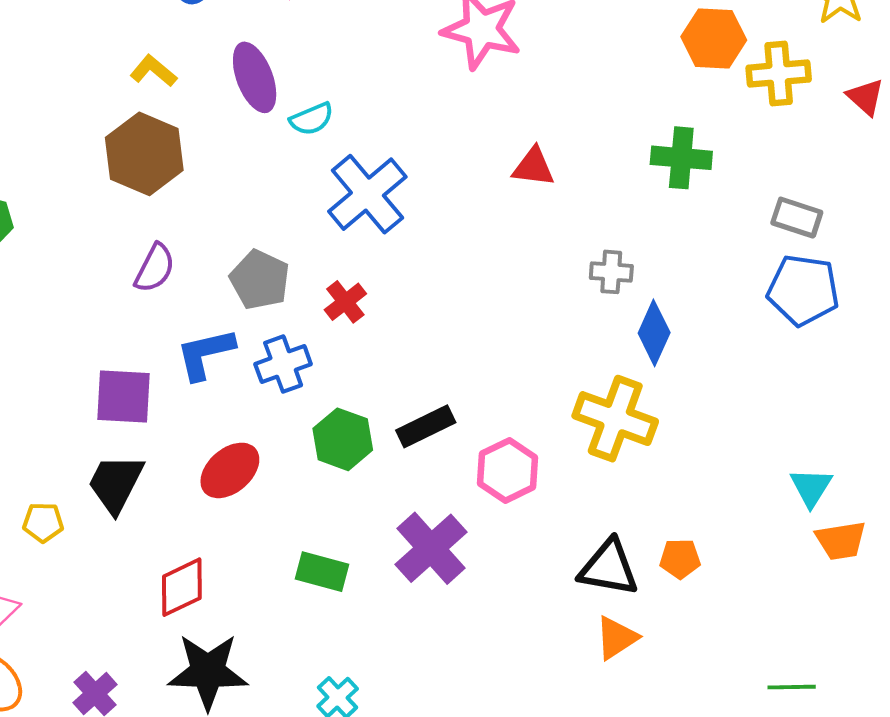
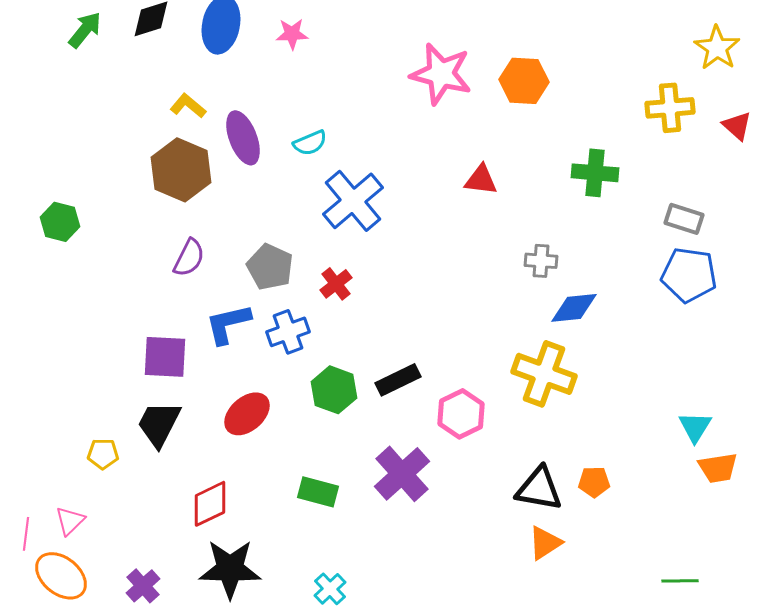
orange hexagon: (714, 38) -> (524, 81), moved
purple ellipse: (255, 77) -> (243, 138), moved
blue diamond: (654, 333) -> (574, 308), turned 60

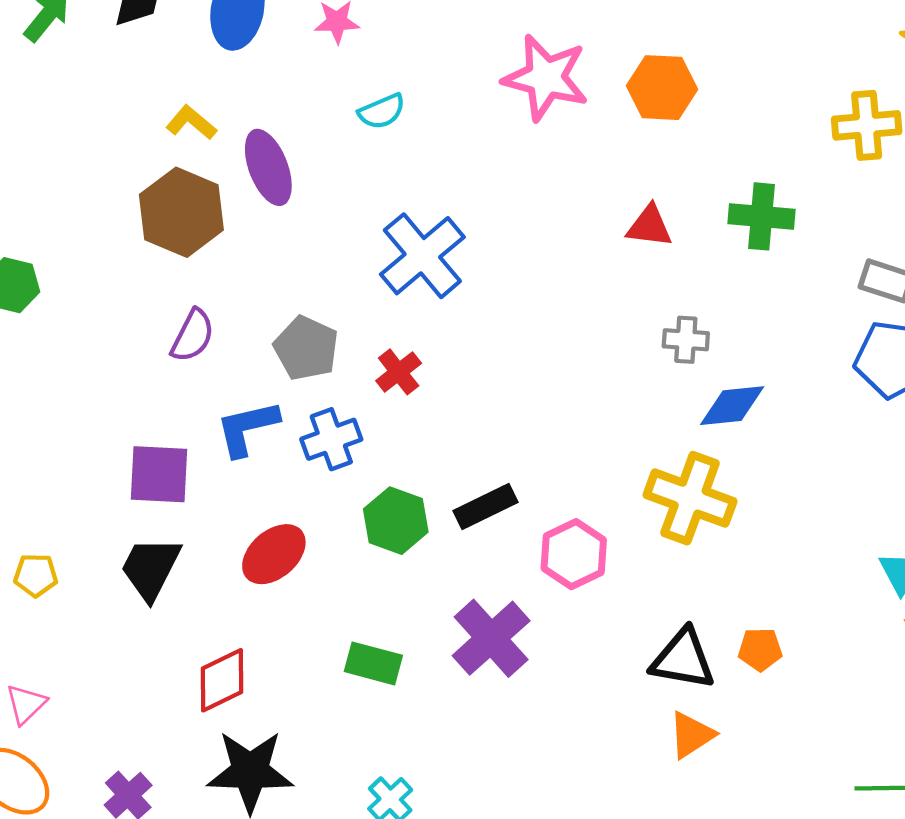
cyan semicircle: (310, 143) -> (382, 111), moved
red triangle: (481, 180) -> (649, 226), moved
yellow pentagon: (103, 454) -> (36, 575), moved

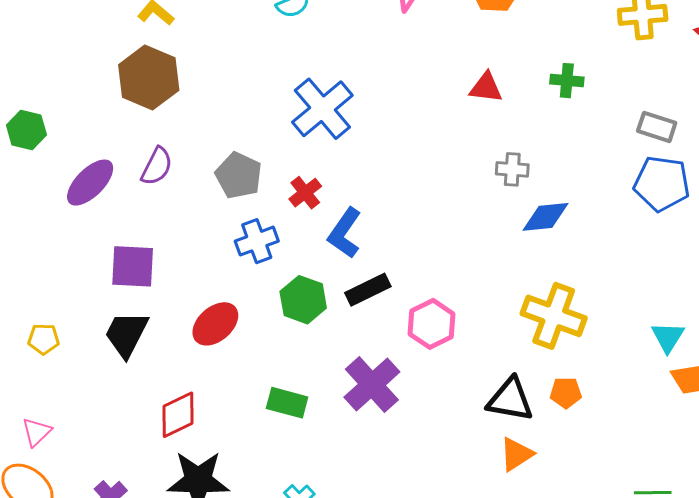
purple ellipse: (268, 167) -> (90, 183), moved, turned 66
green cross: (762, 216) -> (567, 81), size x0.7
blue L-shape: (247, 428) -> (345, 233), moved, turned -42
yellow cross: (690, 498) -> (554, 316), moved

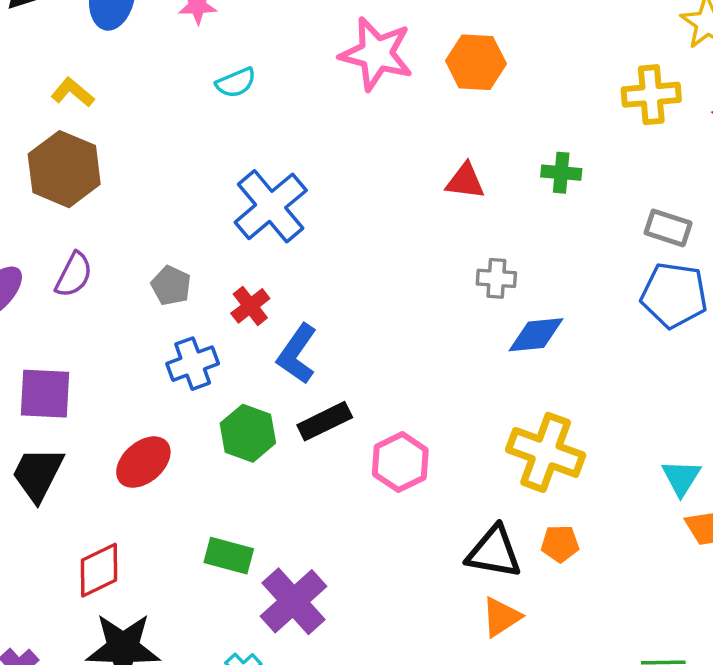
gray pentagon: (239, 175) -> (171, 286), size x0.7
purple cross: (372, 385) -> (293, 601), moved

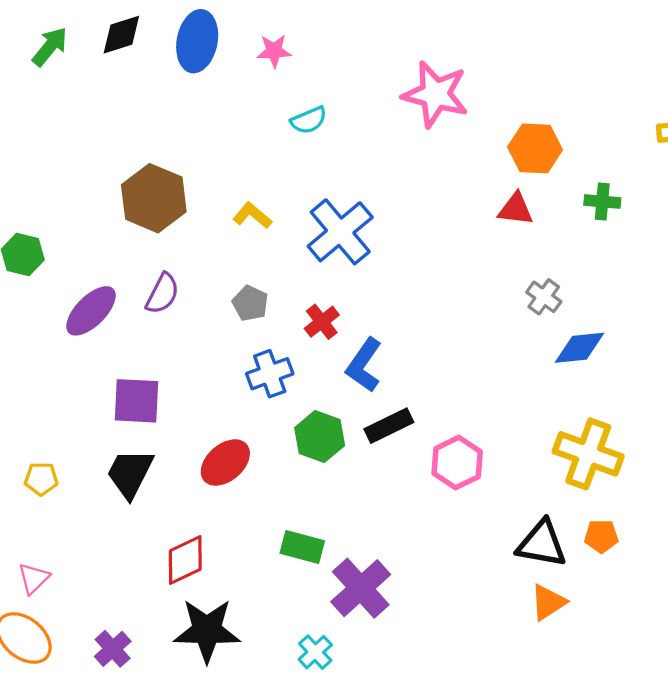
orange hexagon: (476, 62) -> (535, 148), moved
yellow L-shape: (73, 92) -> (252, 216), moved
gray cross: (496, 278) -> (544, 297), turned 32

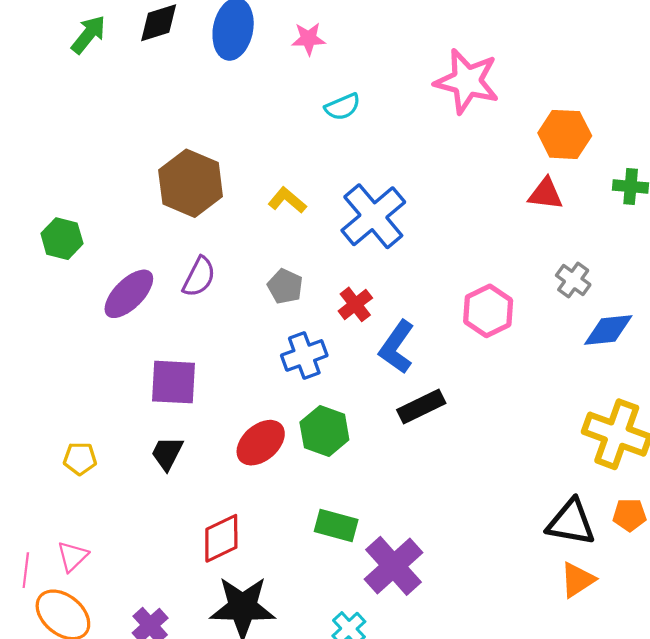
green hexagon: (320, 437) -> (324, 431), moved
pink hexagon: (457, 463) -> (488, 311), moved
black trapezoid: (130, 473) -> (167, 453), size x0.7

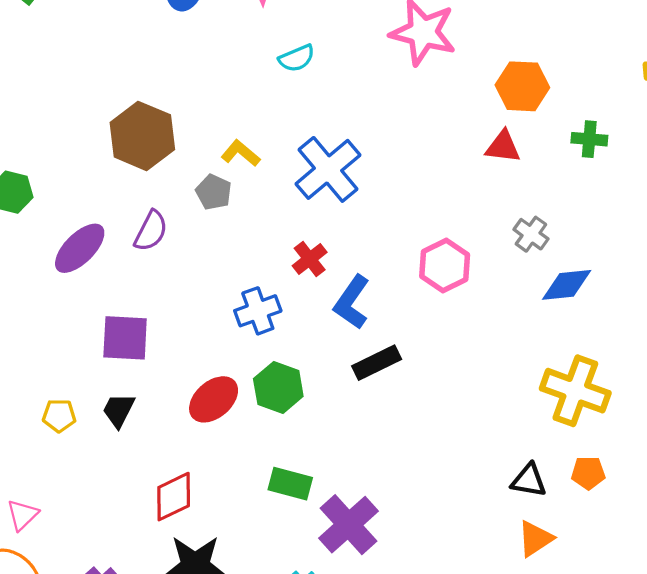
gray pentagon: (285, 286) -> (214, 192), moved
yellow pentagon: (80, 459) -> (59, 416), moved
black triangle: (571, 522) -> (529, 480), size x0.7

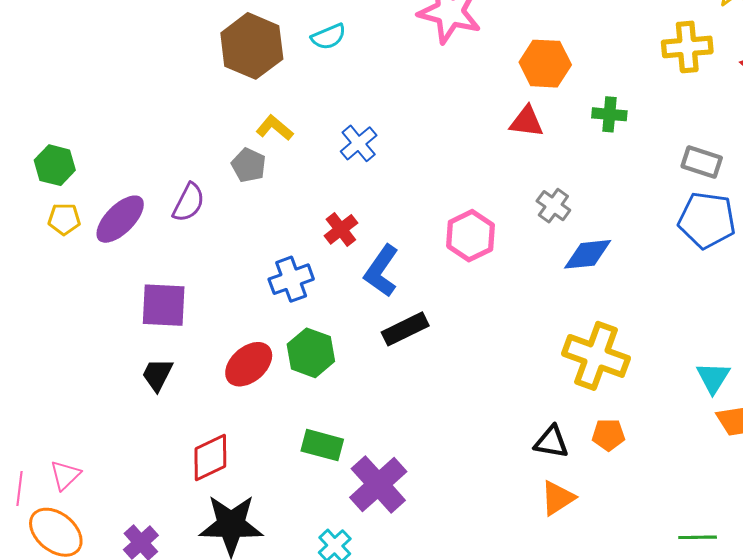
brown hexagon: (142, 136) -> (252, 46), moved
blue cross: (328, 169) -> (359, 143), size x0.6
yellow pentagon: (59, 416) -> (64, 219), moved

